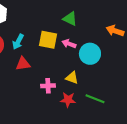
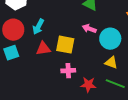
yellow square: (48, 40) -> (65, 45), moved
yellow triangle: (72, 78) -> (111, 63), moved

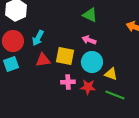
cyan circle: (110, 39) -> (92, 62), moved
red star: (88, 85) -> (88, 87), moved

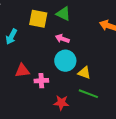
yellow square: (65, 56) -> (38, 19), moved
red triangle: (43, 60) -> (22, 71), moved
red star: (88, 87) -> (61, 103), moved

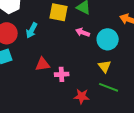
cyan circle: (65, 61) -> (108, 39), moved
yellow triangle: (84, 73) -> (105, 66), turned 32

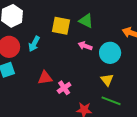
pink cross: (62, 74) -> (64, 88), turned -32

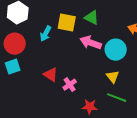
cyan arrow: (34, 44) -> (46, 34), moved
pink arrow: (85, 46) -> (91, 43), size x1.5
red triangle: (45, 78) -> (51, 75), turned 42

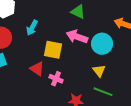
yellow square: (67, 23) -> (53, 50), moved
pink cross: (70, 85) -> (56, 79), turned -32

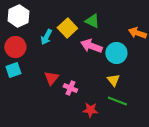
yellow square: (53, 50) -> (67, 28), moved, turned 36
red triangle: (37, 69) -> (51, 78), turned 35

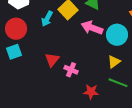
yellow triangle: (113, 80) -> (114, 62), turned 32

